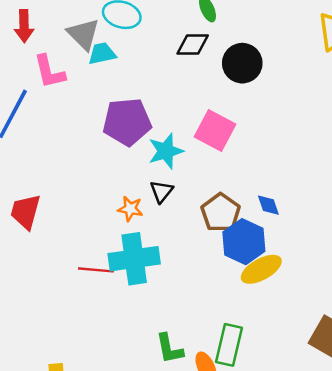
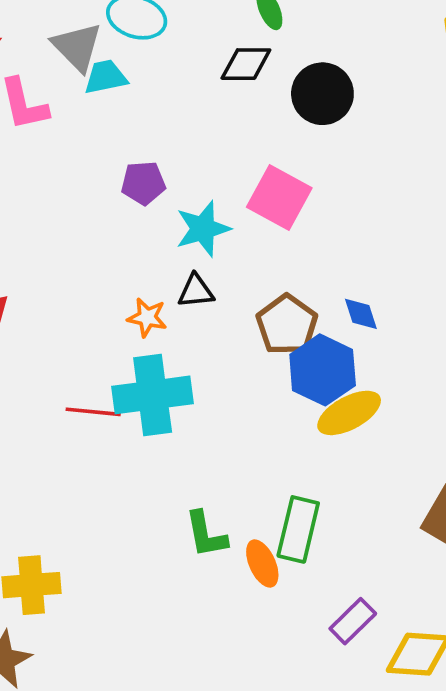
purple pentagon: (127, 122) -> (143, 183), size x0.6
black triangle: (161, 191) -> (196, 291), turned 45

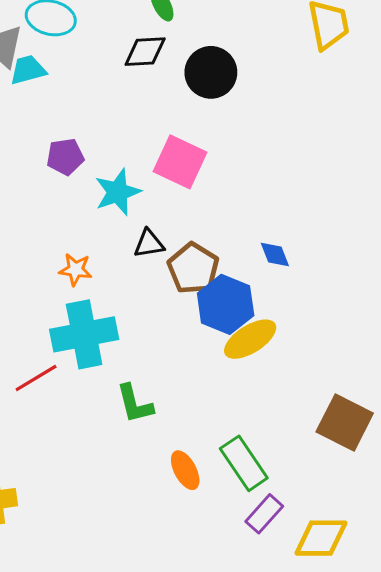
black triangle: (196, 291) -> (149, 244), moved
blue diamond: (361, 314) -> (275, 255), moved
red line: (93, 412) -> (36, 378), moved, turned -33
green rectangle: (298, 529) -> (244, 463), moved, turned -44
green L-shape: (206, 534) -> (135, 404), moved

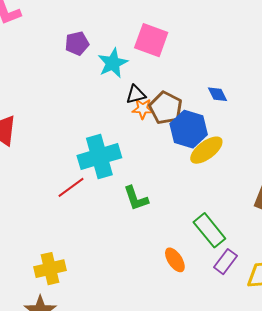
orange star: (76, 270) -> (143, 109), moved
orange ellipse: (185, 470) -> (175, 260), moved

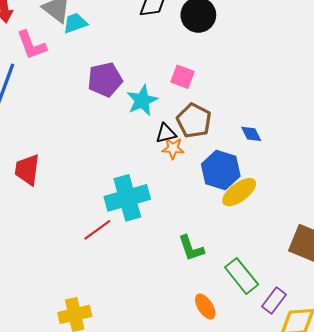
pink square: (151, 40) -> (182, 77), size x0.7
purple pentagon: (77, 43) -> (105, 80), size x1.4
brown pentagon: (166, 108) -> (194, 121), moved
green L-shape: (136, 198) -> (191, 248), moved
purple rectangle: (226, 262) -> (274, 301), moved

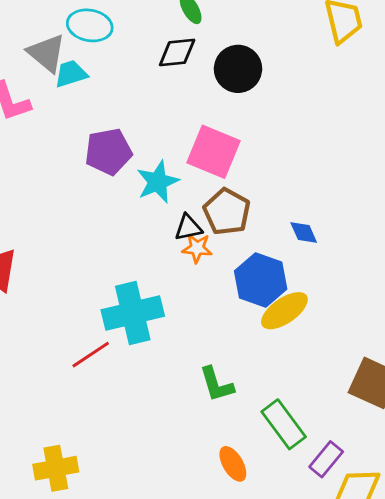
pink square: (182, 77) -> (213, 152), size x1.6

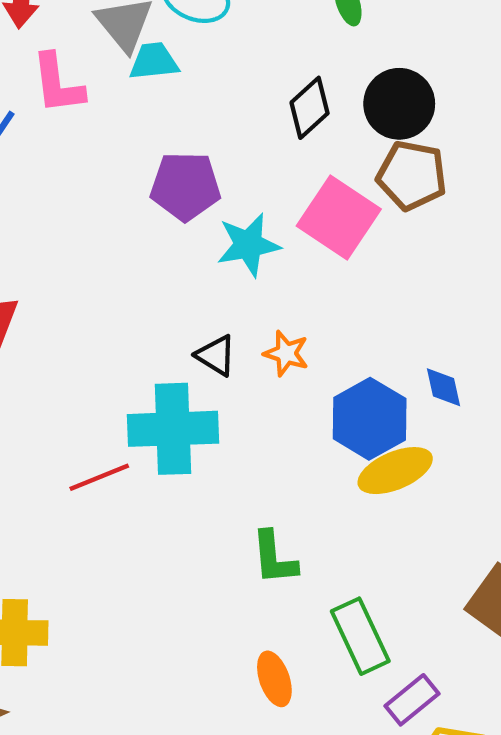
black diamond: (177, 52) -> (310, 108), moved, turned -48
brown pentagon: (227, 212) -> (412, 175), moved, turned -30
black triangle: (188, 228) -> (216, 355), moved, turned 32
blue diamond: (304, 232) -> (443, 387), moved

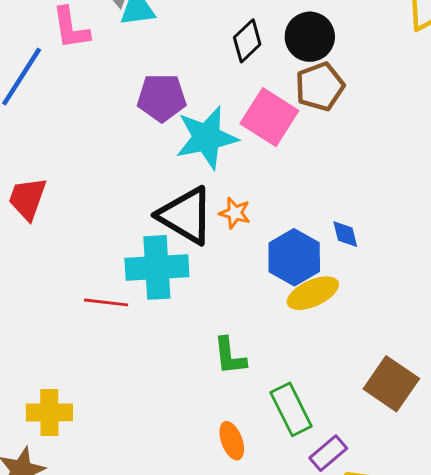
brown pentagon: (412, 175) -> (320, 87), turned -30
cyan star: (248, 245) -> (207, 138), size x1.4
black triangle: (216, 355) -> (186, 216), size x2.0
red line: (99, 477) -> (106, 302), turned 30

